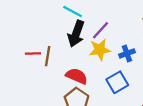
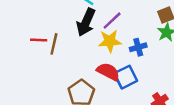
red semicircle: (77, 76) -> (108, 72), moved

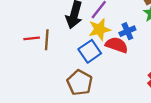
red semicircle: (108, 72) -> (117, 45), moved
blue square: (126, 77) -> (90, 51), moved

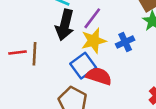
red semicircle: (117, 45) -> (99, 76), moved

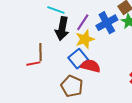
blue cross: (125, 42) -> (107, 23), moved, size x1.5
red line: (17, 52) -> (33, 64), moved

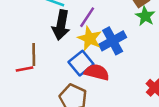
blue cross: (107, 23) -> (113, 41), moved
yellow star: (85, 39) -> (90, 39), turned -30

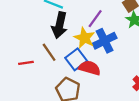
purple line: (87, 17) -> (95, 19), moved
brown line: (34, 55) -> (49, 52), moved, turned -36

